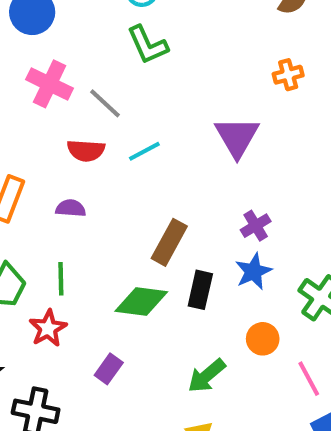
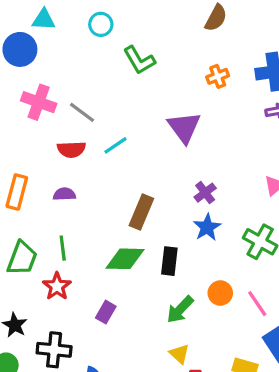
green L-shape: (148, 45) -> (139, 60), moved
black rectangle: (200, 290) -> (169, 261), moved
orange circle: (263, 339) -> (220, 293), moved

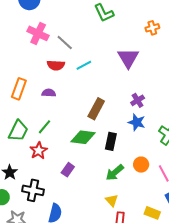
blue star: (207, 227) -> (137, 122), turned -30
green line: (63, 248) -> (44, 127), turned 42

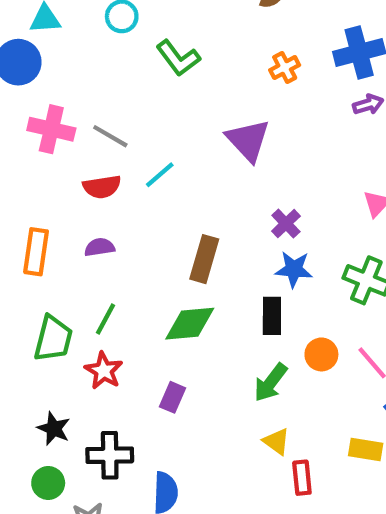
black rectangle: (111, 141) -> (272, 316), moved

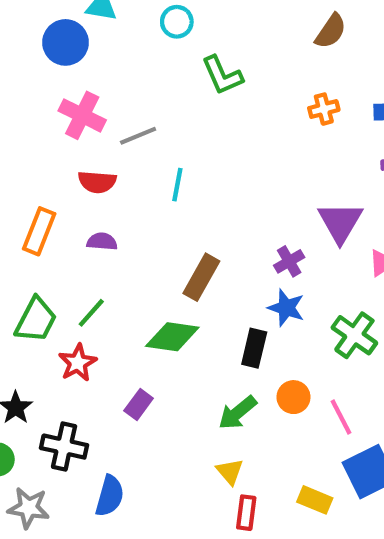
gray line: (110, 136) -> (138, 136), turned -66
purple triangle: (248, 140) -> (340, 222), moved
cyan line: (160, 175) -> (177, 185), turned -52
red semicircle: (102, 187) -> (97, 182), moved

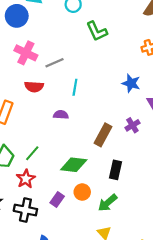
purple semicircle: (102, 241) -> (61, 115), moved
brown rectangle: (201, 277) -> (103, 135), moved
blue star: (286, 308) -> (131, 83), moved
orange circle: (293, 397) -> (82, 192), moved
black cross: (64, 447) -> (25, 210), moved

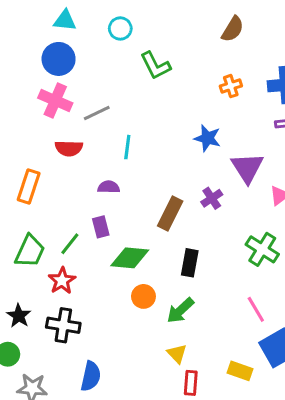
blue circle: (17, 16) -> (59, 59), moved
purple rectangle: (57, 200) -> (101, 227), moved, turned -48

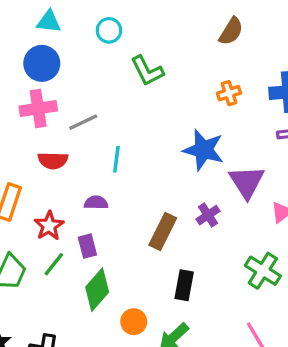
pink cross: (55, 100) -> (38, 109), turned -32
blue star: (207, 138) -> (203, 150), size x1.4
green diamond: (130, 258) -> (97, 290), moved, turned -54
red star: (62, 281) -> (49, 226), moved

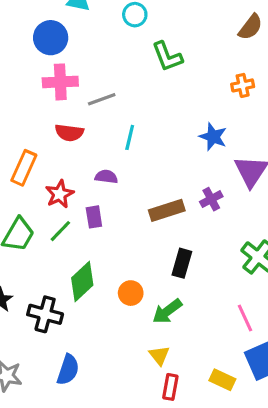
blue circle: (42, 63) -> (51, 38), moved
blue star: (203, 150) -> (213, 137), size x0.7
brown rectangle: (163, 232) -> (167, 210), turned 40
green diamond: (97, 290) -> (82, 281), moved

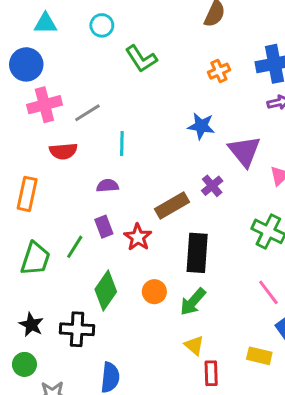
red star: (60, 194) -> (138, 237), moved
black rectangle: (182, 263) -> (197, 253), size x1.4

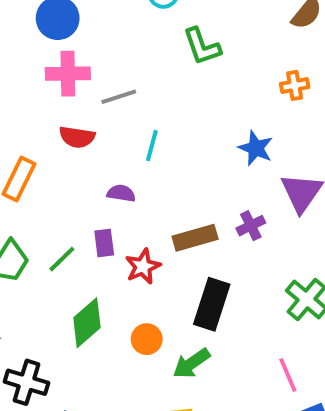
black cross: (77, 329) -> (26, 382), moved

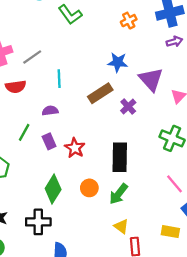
brown rectangle: (195, 238) -> (100, 93), moved
green line: (62, 259) -> (24, 132), moved
black cross: (26, 382) -> (38, 222), moved

